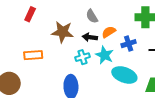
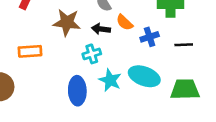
orange semicircle: (109, 32) -> (125, 22), turned -104
cyan star: (104, 55) -> (110, 80), moved

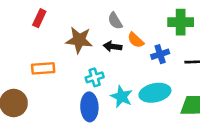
cyan cross: (92, 54) -> (95, 77), moved
cyan ellipse: (144, 76) -> (155, 93), turned -32

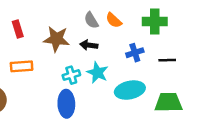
red rectangle: (39, 18) -> (18, 29), moved, turned -42
orange semicircle: (136, 40) -> (114, 20), moved
cyan star: (122, 97) -> (97, 73), moved

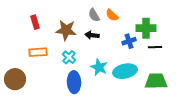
green cross: (155, 22) -> (146, 28), moved
cyan star: (97, 73) -> (99, 67), moved
cyan cross: (71, 75) -> (69, 57), moved, turned -32

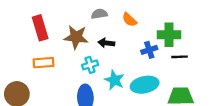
gray semicircle: (94, 15) -> (99, 14), moved, turned 112
red rectangle: (35, 22) -> (40, 28), size x1.5
cyan cross: (69, 57) -> (90, 65), moved, turned 32

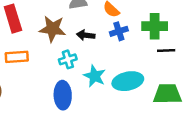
blue cross: (149, 50) -> (119, 31), moved

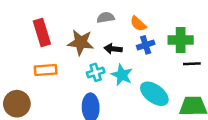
cyan star: (95, 76) -> (122, 75), moved
cyan ellipse: (128, 81) -> (154, 94), turned 48

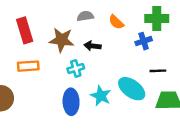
green cross: (181, 40) -> (157, 18), moved
blue cross: (146, 45) -> (144, 41), moved
black line: (192, 64) -> (158, 71), moved
cyan star: (122, 75) -> (101, 96), moved

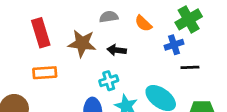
green cross: (157, 18) -> (189, 19), turned -30
cyan cross: (76, 68) -> (109, 81), moved
black line: (158, 71) -> (190, 67), moved

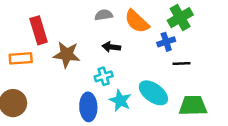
orange semicircle: (143, 23) -> (137, 21), size x1.5
brown star: (82, 43) -> (67, 55), moved
orange rectangle: (45, 73) -> (21, 58), moved

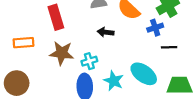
red rectangle: (39, 30) -> (56, 17), moved
brown star: (67, 55) -> (62, 53), moved
cyan cross: (104, 76) -> (89, 61), moved

